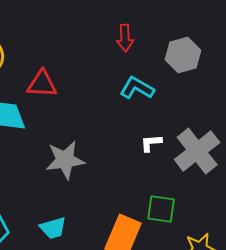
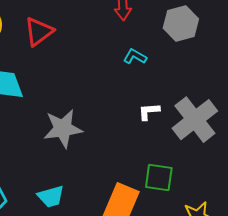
red triangle: (42, 84) -> (39, 32), moved, turned -40
cyan L-shape: (137, 88) -> (135, 57), size x0.7

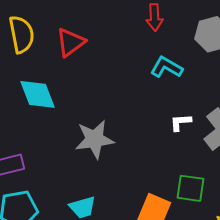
cyan L-shape: (135, 57) -> (167, 67), size x1.4

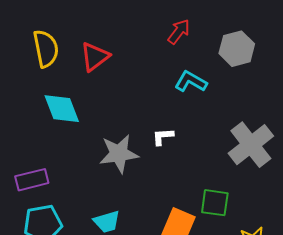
red arrow: (155, 17) -> (179, 32), turned -140
white L-shape: (181, 122) -> (163, 137), moved

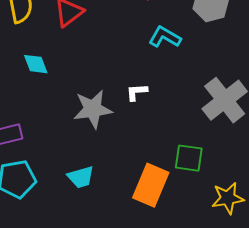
cyan diamond: (62, 109) -> (36, 64), size x0.7

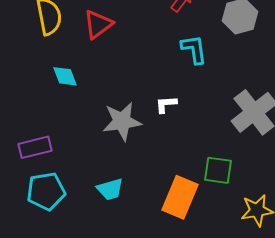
cyan L-shape: (165, 37) -> (194, 49), turned 52

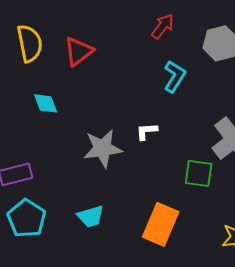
cyan L-shape: (194, 49) -> (175, 76), turned 40
green square: (218, 170) -> (199, 173), moved
cyan pentagon: (46, 191) -> (27, 218), turned -30

